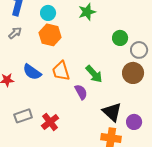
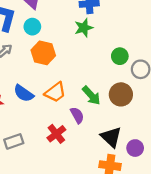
cyan circle: (48, 13) -> (32, 27), moved
orange trapezoid: (61, 71) -> (55, 92), turned -110
brown circle: (133, 73) -> (121, 94), moved
red cross: (50, 122) -> (56, 134), moved

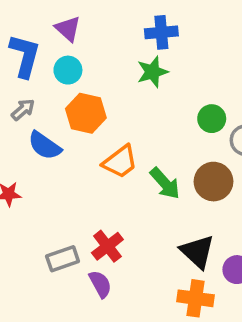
orange trapezoid: (55, 92) -> (120, 162), moved
blue semicircle: (24, 93) -> (45, 146), moved
purple semicircle: (77, 115) -> (100, 284), moved
gray rectangle: (14, 141) -> (63, 259), moved

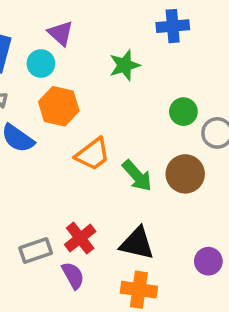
purple triangle: (68, 29) -> (61, 33), moved
blue cross: (161, 32) -> (173, 26), moved
black triangle: (197, 252) -> (137, 243), moved, turned -30
orange cross: (196, 298) -> (139, 290), moved

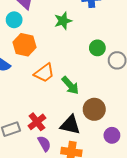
brown circle: (185, 174) -> (94, 109), moved
purple semicircle: (73, 275) -> (44, 144), moved

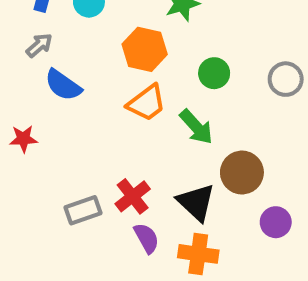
orange hexagon: (25, 45) -> (145, 49), moved
green circle: (97, 48) -> (214, 73), moved
black triangle: (70, 125) -> (196, 202), turned 30

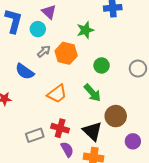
gray arrow: (39, 45) -> (44, 51), moved
orange trapezoid: (147, 103) -> (57, 94), moved
red cross: (133, 196) -> (60, 128), turned -36

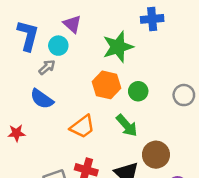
green star: (85, 30) -> (118, 47), size x1.4
gray arrow: (44, 51) -> (47, 67), moved
orange hexagon: (66, 53) -> (106, 85), moved

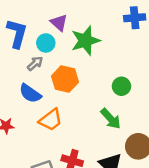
green star: (118, 47) -> (85, 41), moved
orange hexagon: (106, 85) -> (65, 79), moved
orange trapezoid: (82, 127) -> (51, 120), moved

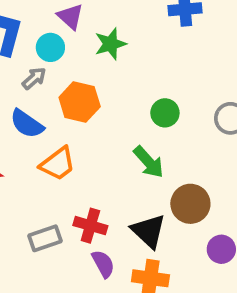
green star: (85, 41) -> (110, 44), size x0.7

